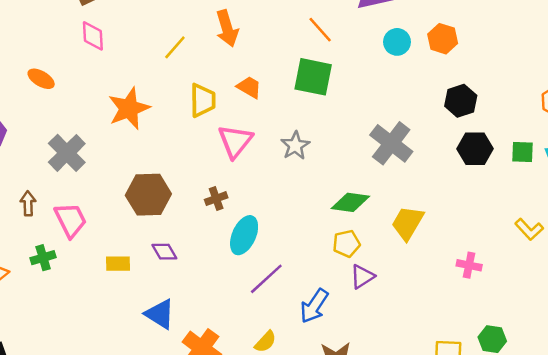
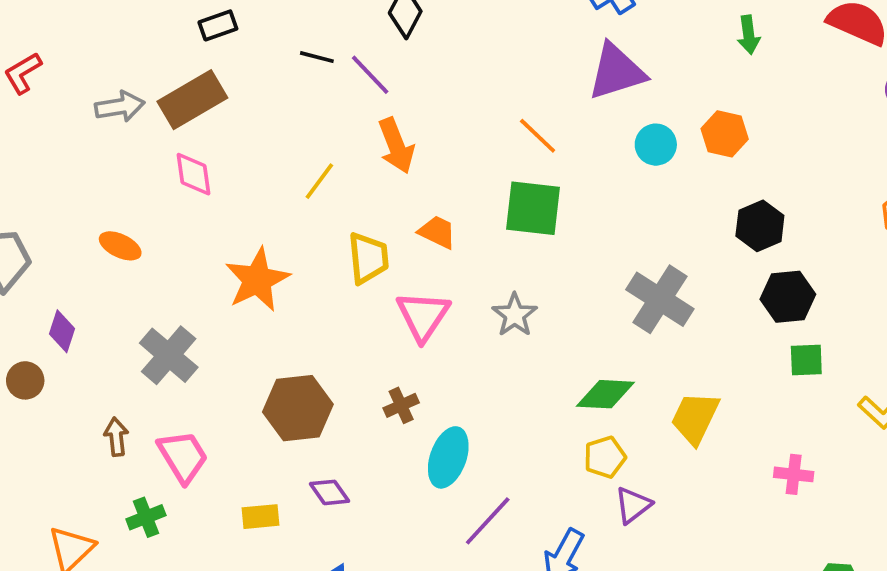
green square: (523, 152) -> (806, 360), moved

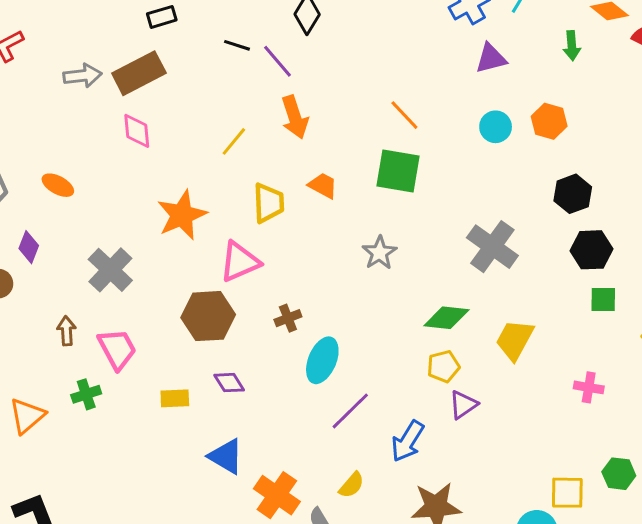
purple triangle: (616, 72) -> (491, 58), moved, size x0.7
orange ellipse: (120, 246) -> (58, 185), moved
pink triangle: (423, 316) -> (240, 262), moved, turned 30

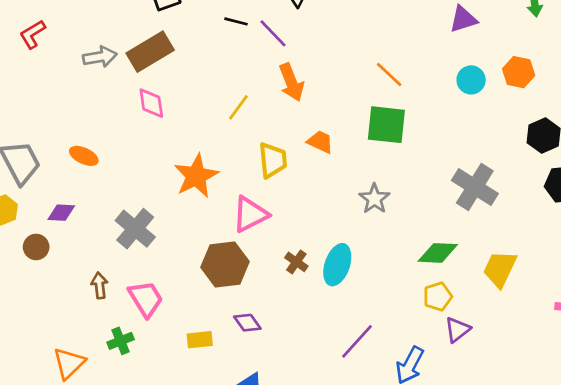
purple diamond: (29, 247) -> (61, 213), turned 76
brown cross: (288, 318) -> (296, 262), turned -30
cyan ellipse: (322, 360) -> (337, 265), moved

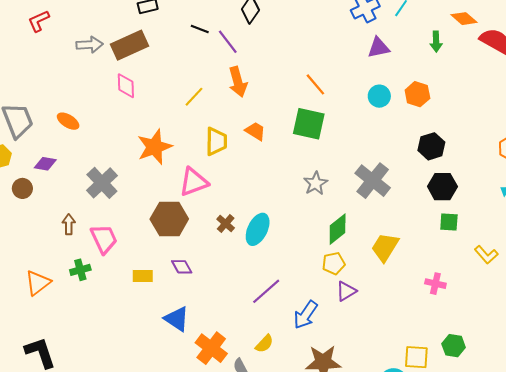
gray star: (374, 199) -> (316, 183), moved
green diamond: (438, 253) -> (338, 229), turned -48

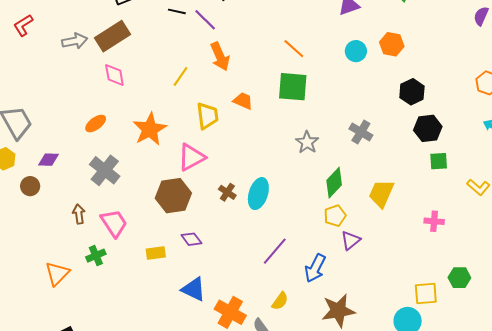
orange ellipse: (68, 121) -> (96, 124), moved, turned -60
gray cross: (373, 181) -> (361, 132), size x0.7

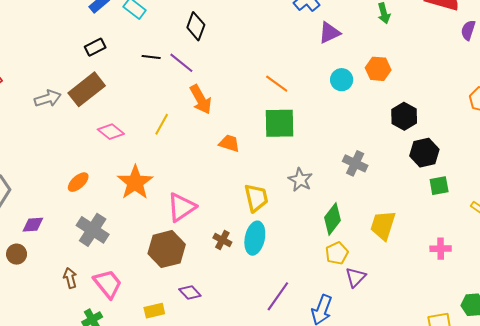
pink diamond: (114, 75) -> (111, 132), moved, turned -35
yellow trapezoid: (207, 116) -> (256, 198), moved

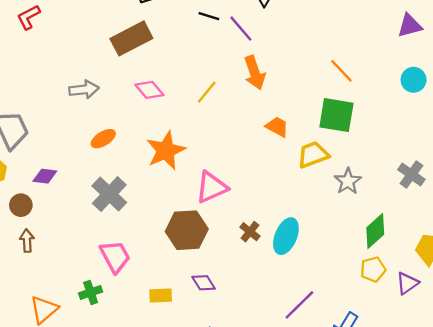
gray arrow: (48, 98) -> (84, 89), moved
yellow trapezoid: (256, 198) -> (313, 155), moved, turned -108
purple triangle: (356, 277) -> (407, 283), moved
brown arrow: (70, 278) -> (27, 241), moved

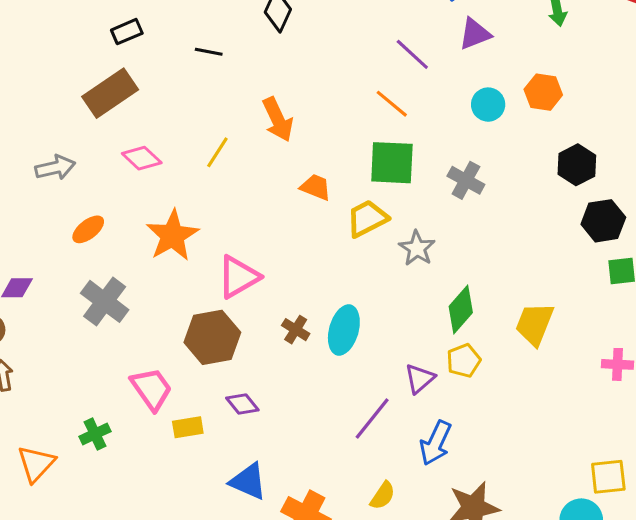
purple line: (241, 29) -> (412, 54), moved
gray cross: (411, 174) -> (466, 180), moved
pink trapezoid: (115, 256) -> (151, 389), moved
purple triangle: (407, 283) -> (420, 379), moved

